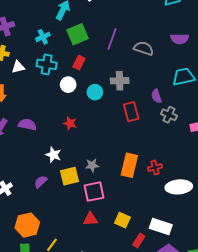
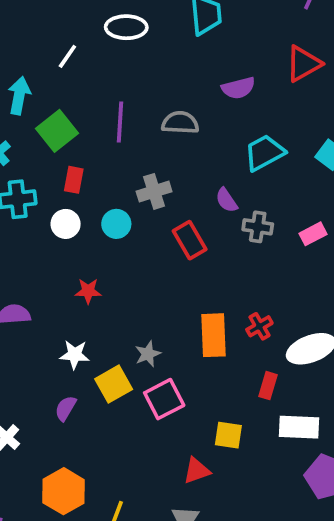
red triangle: (90, 219) -> (197, 471), moved
red rectangle: (139, 240) -> (268, 386), moved

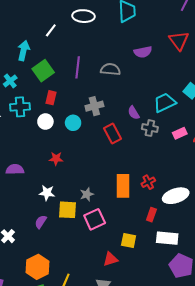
red triangle: (303, 64) -> (179, 40), turned -40
cyan trapezoid: (264, 153) -> (165, 103), moved
yellow square: (114, 384) -> (67, 210), turned 30

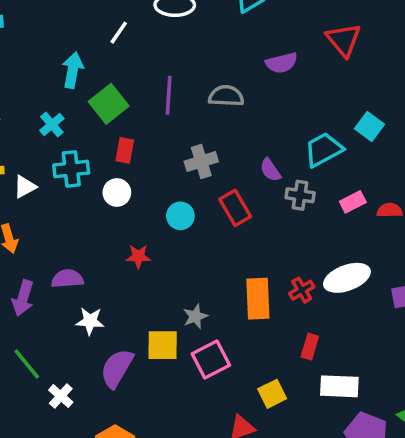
cyan circle: (73, 123) -> (180, 216), moved
white star: (47, 193) -> (90, 321), moved
white ellipse: (176, 196) -> (347, 278), moved
purple semicircle: (41, 222) -> (117, 368), size x1.6
yellow square: (129, 241) -> (272, 394), turned -35

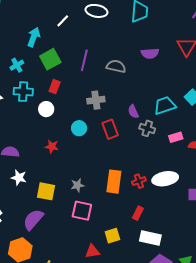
yellow square: (163, 345) -> (46, 191), moved
pink square: (211, 359) -> (82, 211), turned 30
purple semicircle: (117, 368) -> (33, 220), moved

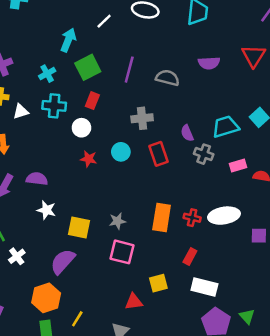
red star: (52, 147) -> (89, 159), moved
red cross: (139, 181) -> (192, 218), turned 32

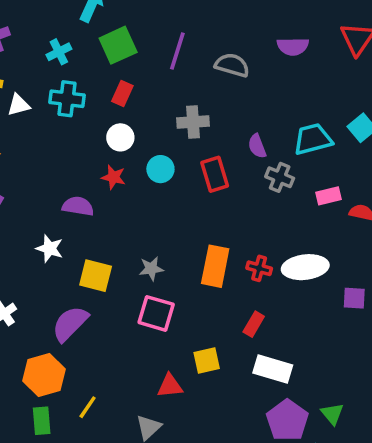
white circle: (81, 128) -> (120, 137), moved
purple semicircle: (37, 179) -> (78, 206), moved

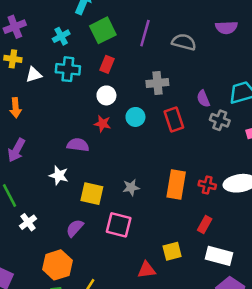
pink square: (156, 313) -> (119, 225), moved
purple semicircle: (70, 324) -> (75, 228), size x0.7

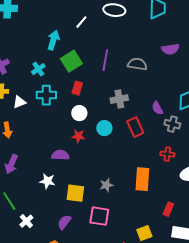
red cross: (207, 185) -> (167, 154), moved

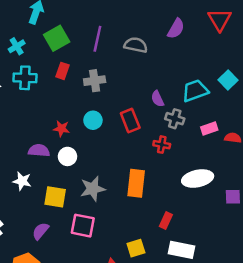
purple semicircle: (170, 49) -> (176, 29), turned -54
gray cross: (119, 99) -> (95, 81), moved
white circle: (79, 113) -> (67, 156), moved
red cross: (167, 154) -> (162, 145), moved
gray star: (106, 185) -> (93, 189), size x1.5

